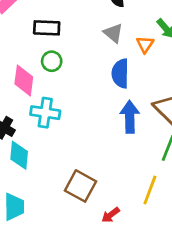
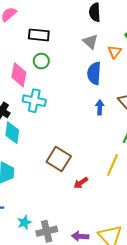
blue arrow: (130, 117) -> (100, 107), size x0.6

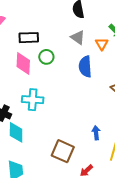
green circle: (41, 61) -> (46, 57), moved
pink diamond: (19, 75) -> (23, 63), moved
blue arrow: (100, 107) -> (96, 133), moved

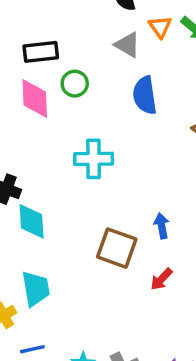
orange triangle: (102, 44) -> (160, 27), moved
cyan cross: (33, 100) -> (94, 159), moved
blue arrow: (96, 133) -> (162, 226), moved

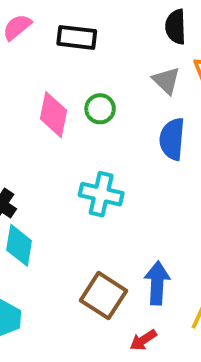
black rectangle: (41, 52) -> (77, 37), moved
blue arrow: (162, 226) -> (157, 283), size x1.5

